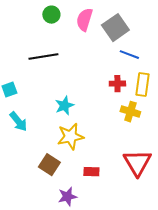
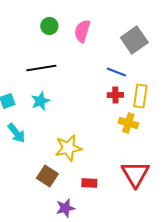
gray square: (115, 28) -> (134, 40), moved
blue line: (129, 55) -> (116, 72), moved
cyan star: (64, 106) -> (40, 101), moved

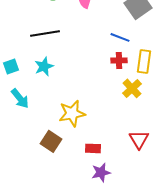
yellow cross: (128, 123) -> (132, 88), turned 30
red triangle: (135, 174) -> (139, 139), size x0.7
purple star: (65, 208) -> (101, 172), moved

